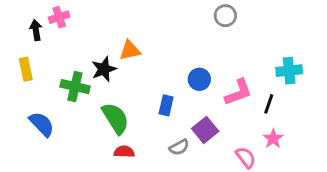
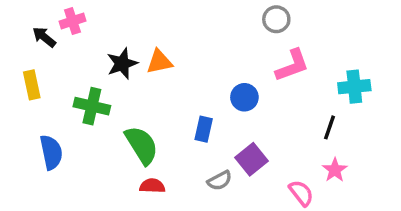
black arrow: (36, 30) -> (44, 37), turned -42
black star: (104, 69) -> (122, 64), moved
pink L-shape: (238, 92) -> (292, 65), moved
blue semicircle: (42, 124) -> (51, 152), turned 32

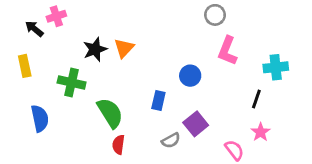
orange triangle: (159, 62) -> (124, 48), turned -35
pink L-shape: (292, 65) -> (227, 51), turned 132
red semicircle: (152, 186) -> (118, 145), turned -84

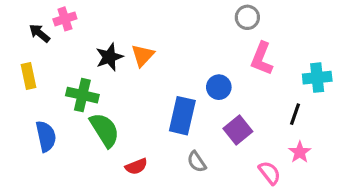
blue rectangle: (158, 100) -> (182, 116), size x1.6
green semicircle: (110, 113) -> (105, 130), moved
purple square: (196, 124) -> (238, 130), moved
gray semicircle: (171, 140) -> (197, 162), turned 84
red semicircle: (118, 145) -> (136, 166), turned -120

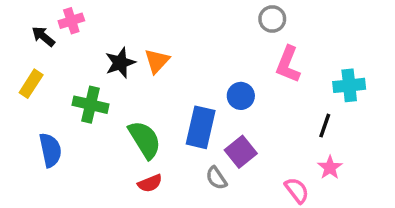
yellow rectangle: (28, 76) -> (31, 84), turned 45
green semicircle: (105, 130) -> (145, 140), moved
purple square: (238, 130) -> (241, 152), moved

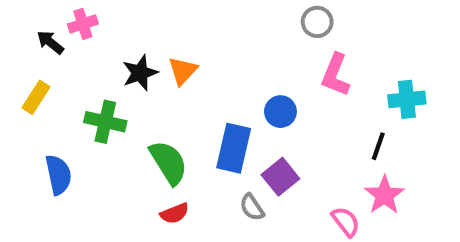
pink star: (330, 168) -> (384, 195), size x1.4

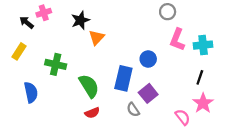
black star: (140, 73) -> (80, 20), moved
cyan cross: (407, 99) -> (203, 45), moved

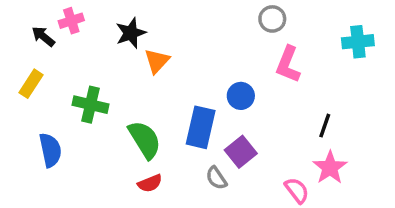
cyan cross: (203, 45) -> (358, 42), moved

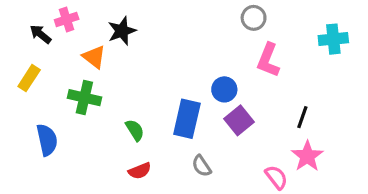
orange triangle: (157, 61) -> (94, 57), moved, turned -35
green semicircle: (145, 140) -> (135, 130), size x0.6
purple square: (241, 152) -> (239, 120), moved

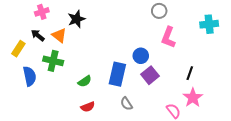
black arrow: (40, 34) -> (38, 35), moved
green semicircle: (135, 130) -> (85, 81), turned 88
blue semicircle: (47, 140) -> (30, 76), moved

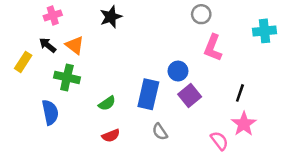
black star: (77, 19) -> (111, 17), moved
blue semicircle: (30, 76) -> (50, 112), moved

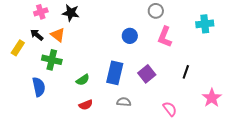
black star: (111, 17) -> (71, 13), moved, turned 30
blue circle: (178, 71) -> (130, 36), moved
pink star: (244, 124) -> (212, 98), moved
gray semicircle: (160, 132) -> (124, 102), turned 128

